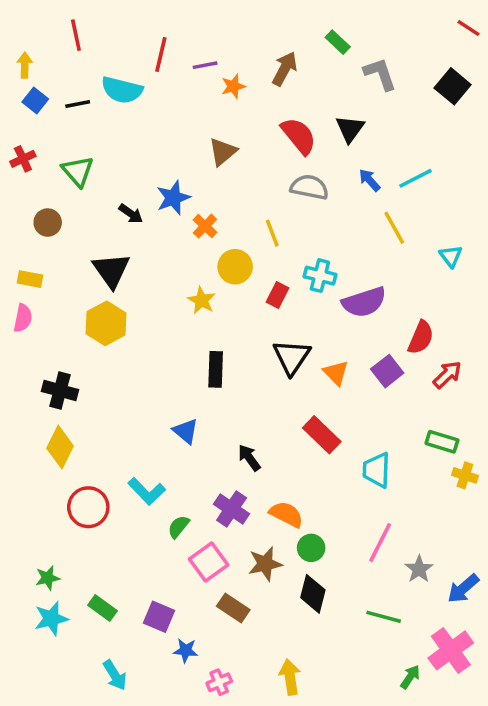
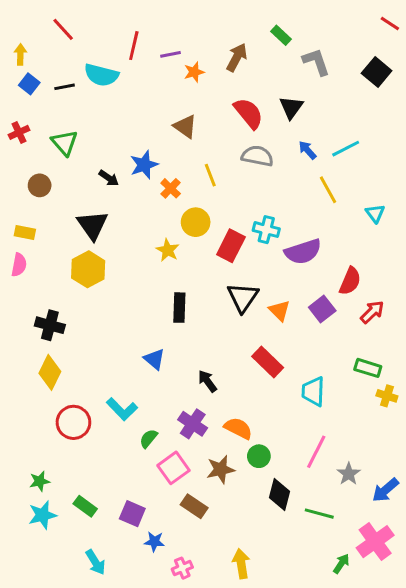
red line: (76, 35) -> (63, 29), turned -30
brown triangle: (223, 152) -> (185, 127), turned -45
yellow line: (272, 233) -> (210, 175), moved
red rectangle: (278, 295) -> (231, 246), size x1.5
black diamond: (313, 594) -> (279, 494), moved

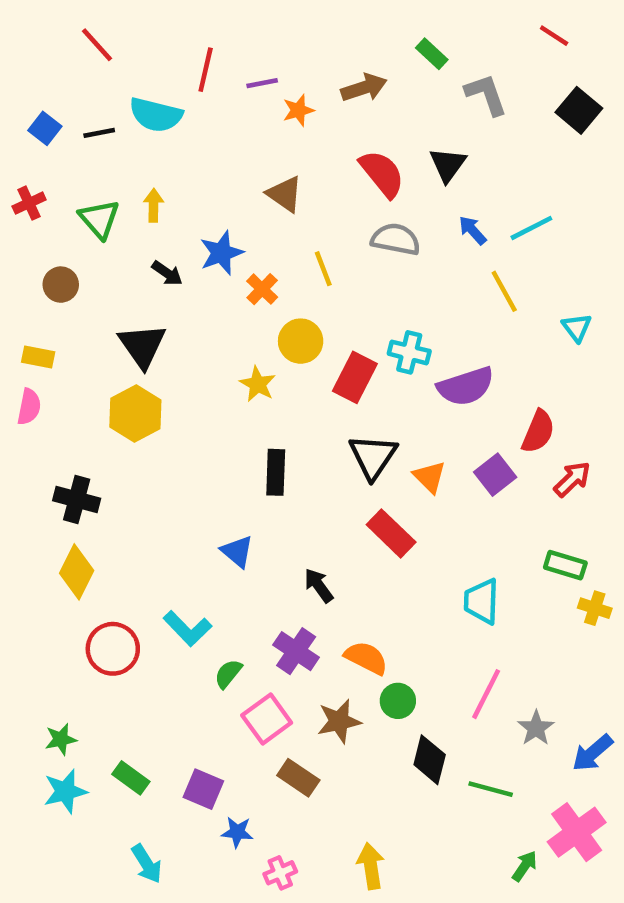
red line: (390, 23) -> (554, 36), moved
yellow arrow: (20, 54) -> (154, 205), moved
brown arrow: (237, 57) -> (364, 88), turned 44
red rectangle: (268, 362) -> (391, 533), moved

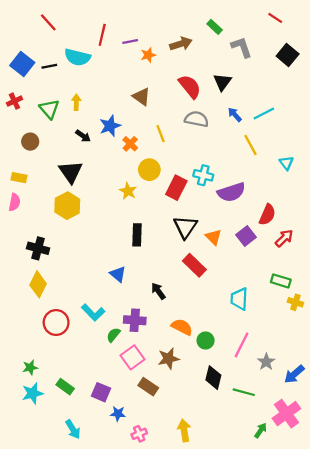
blue square: (45, 128) -> (22, 64), size x1.5
purple cross: (296, 651) -> (135, 320), moved, turned -30
green circle: (398, 701) -> (206, 340), moved

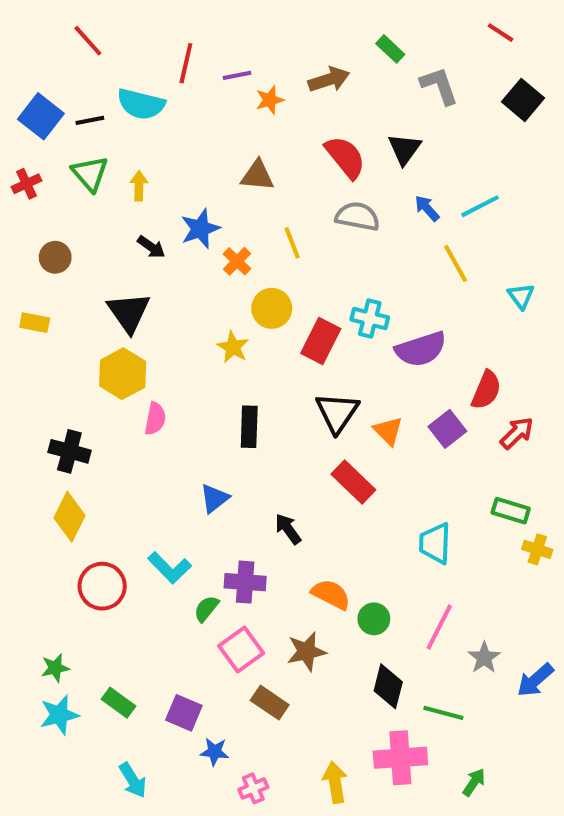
brown triangle: (141, 97) -> (257, 176), turned -30
green triangle: (49, 109) -> (90, 173), moved
pink semicircle: (14, 202) -> (155, 419), moved
blue triangle: (118, 274) -> (215, 498), turned 42
pink cross: (286, 414) -> (400, 758), moved, turned 32

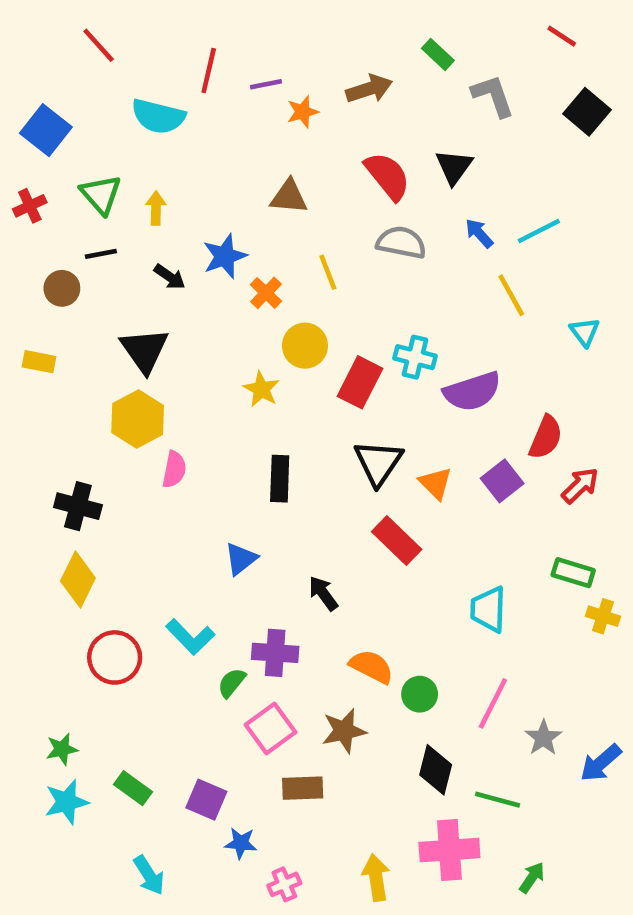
black line: (90, 120) -> (101, 254), moved
brown rectangle: (270, 703) -> (303, 788), turned -36

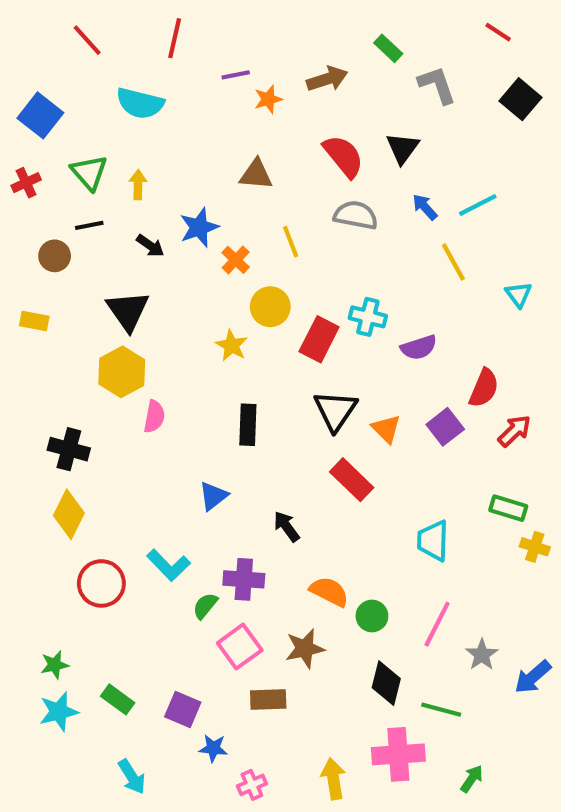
red line: (209, 70) -> (175, 38), moved
purple semicircle: (472, 391) -> (419, 347), size x0.7

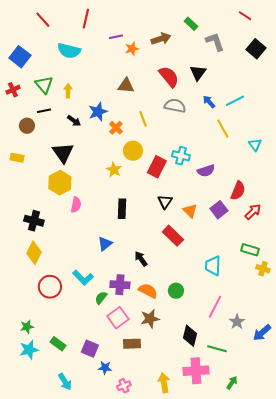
black triangle: (335, 410) -> (165, 202), size x0.7
orange semicircle: (329, 592) -> (148, 291), moved
green circle: (372, 616) -> (176, 291), moved

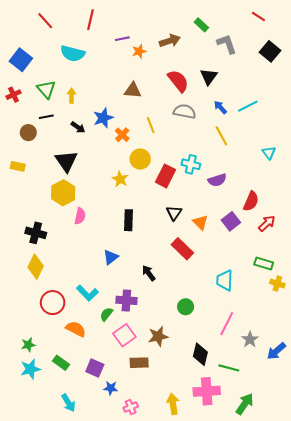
yellow line: (223, 129) -> (221, 136), moved
orange semicircle: (148, 291) -> (76, 329), moved
green arrow: (232, 383) -> (245, 404), size x1.5

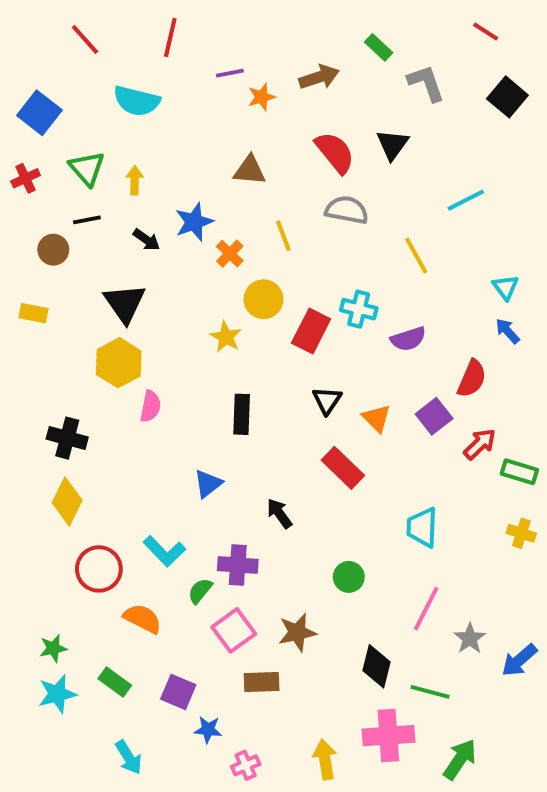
blue arrow: (220, 107) -> (507, 331), moved
red arrow: (267, 223) -> (480, 444), moved
green rectangle: (264, 263) -> (519, 472), moved

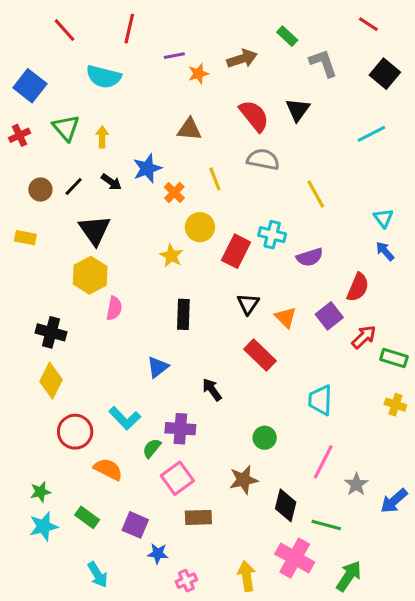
cyan line: (466, 200) -> (371, 134), moved
black line: (87, 220) -> (74, 186), moved, turned -35
brown star: (297, 632) -> (244, 480), moved
pink cross: (388, 736) -> (295, 558), turned 33

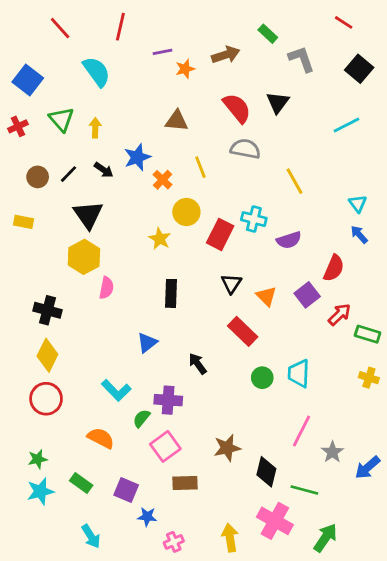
cyan semicircle: (104, 77) -> (97, 72), turned -140
red circle: (75, 432) -> (46, 399), moved
green circle: (265, 438) -> (262, 378), moved

